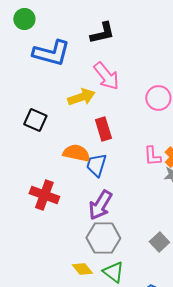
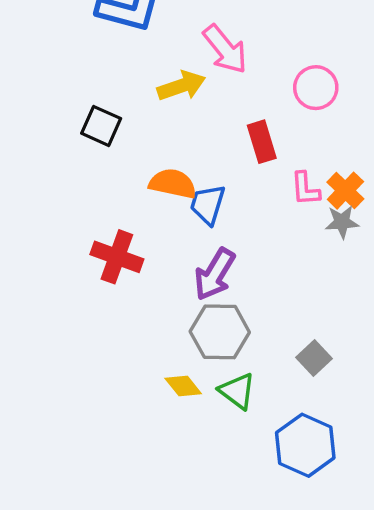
red rectangle: (103, 129) -> (262, 142), moved
gray square: (159, 242) -> (314, 358), moved

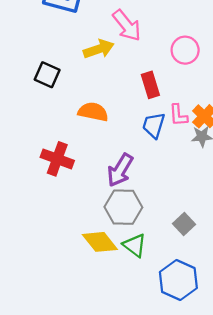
blue trapezoid: (208, 204) -> (154, 125), moved
yellow diamond: (183, 386) -> (100, 242), size x1.5

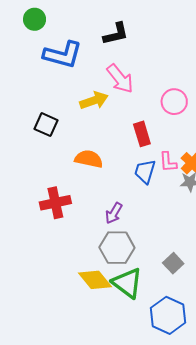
red cross: (57, 159) -> (55, 203), turned -32
purple arrow: (120, 170) -> (114, 213), size x0.7
green triangle: (135, 245) -> (127, 283), size x1.4

